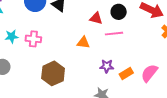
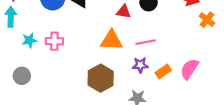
pink line: (114, 34) -> (146, 42), moved
orange triangle: (83, 42) -> (111, 40), size x1.5
brown hexagon: (53, 73) -> (101, 78), moved

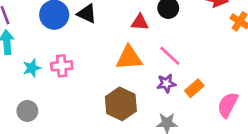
pink line: (146, 42) -> (170, 56), turned 60
pink semicircle: (189, 69) -> (228, 105), moved

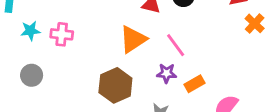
orange triangle: (129, 58) -> (133, 39), turned -40
gray circle: (27, 111) -> (32, 75), moved

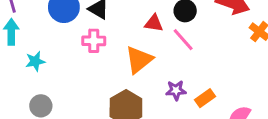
pink cross: (62, 34) -> (94, 41), moved
pink line: (176, 45) -> (183, 40), moved

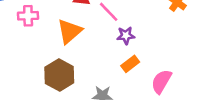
purple star: (176, 90) -> (126, 35), moved

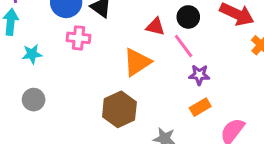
pink cross: (28, 16) -> (78, 38), moved

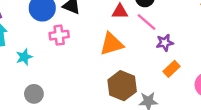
orange triangle: (137, 62) -> (112, 44), turned 30
brown hexagon: (119, 109) -> (122, 86), moved

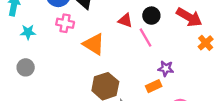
purple star: (165, 43) -> (166, 69), moved
orange triangle: (112, 44) -> (94, 44), moved, turned 30

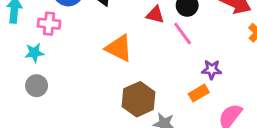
pink cross: (65, 23) -> (49, 24), moved
cyan star: (28, 32) -> (34, 53), moved

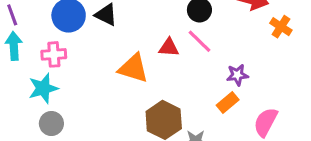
red triangle: (155, 15) -> (169, 47), moved
cyan star: (34, 53) -> (43, 88), size x1.4

